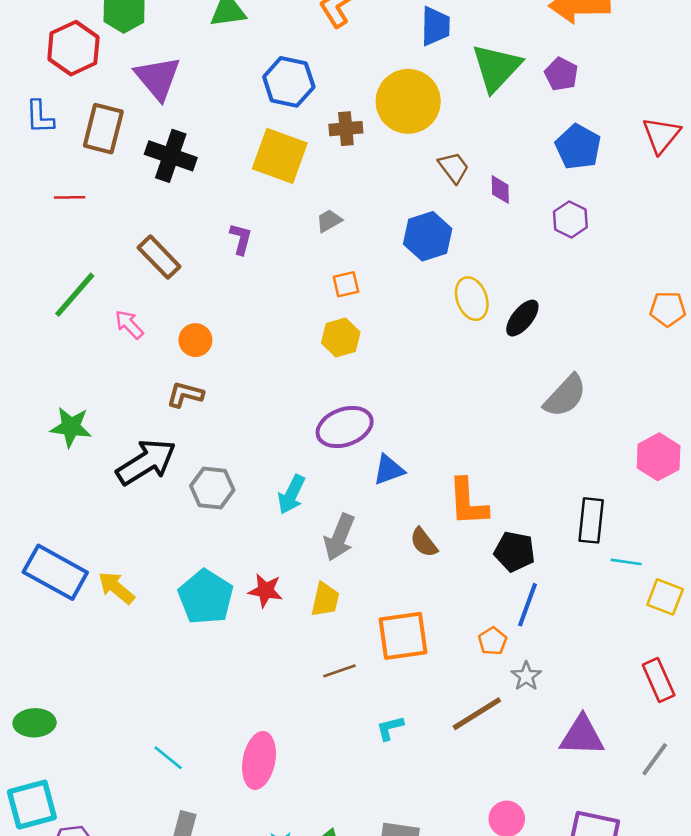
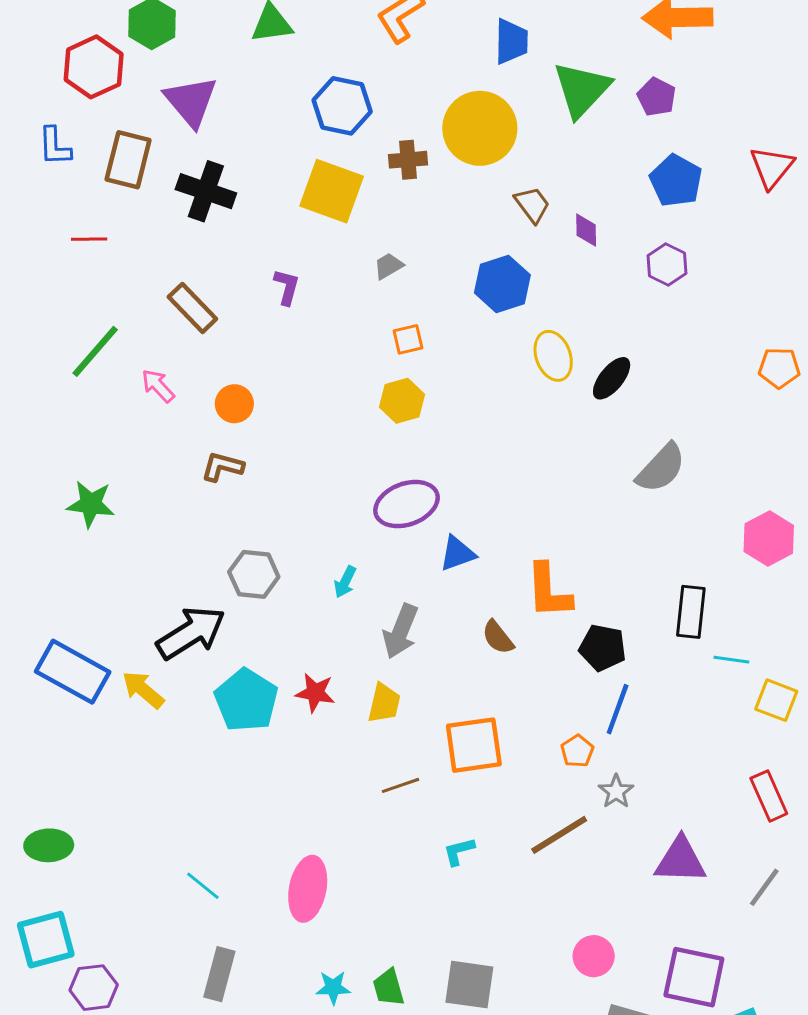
black arrow: (146, 462) -> (191, 633), moved
cyan arrow: (291, 494) -> (345, 582), size x0.7

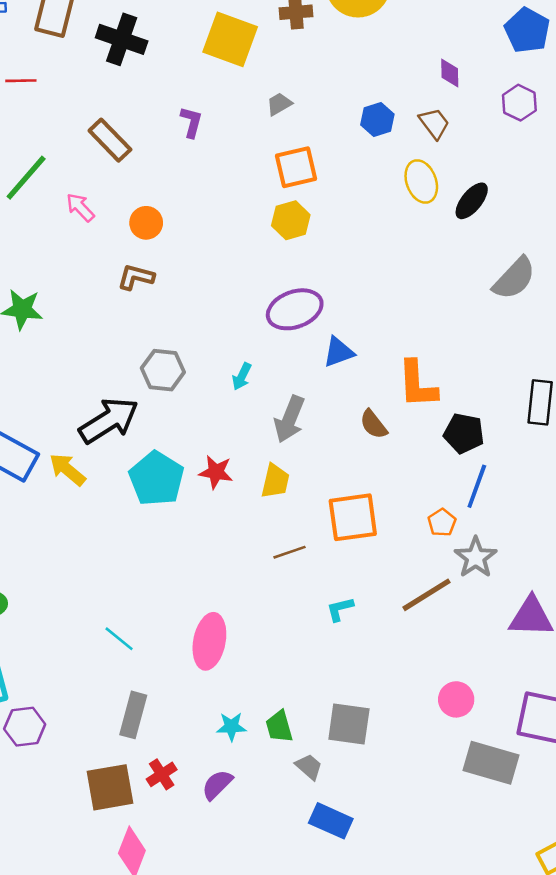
brown trapezoid: (532, 205) -> (434, 123), moved
blue hexagon: (502, 284) -> (377, 119), size x0.7
orange square: (408, 339) -> (296, 167), size x1.6
gray star: (616, 791) -> (476, 557), size x1.4

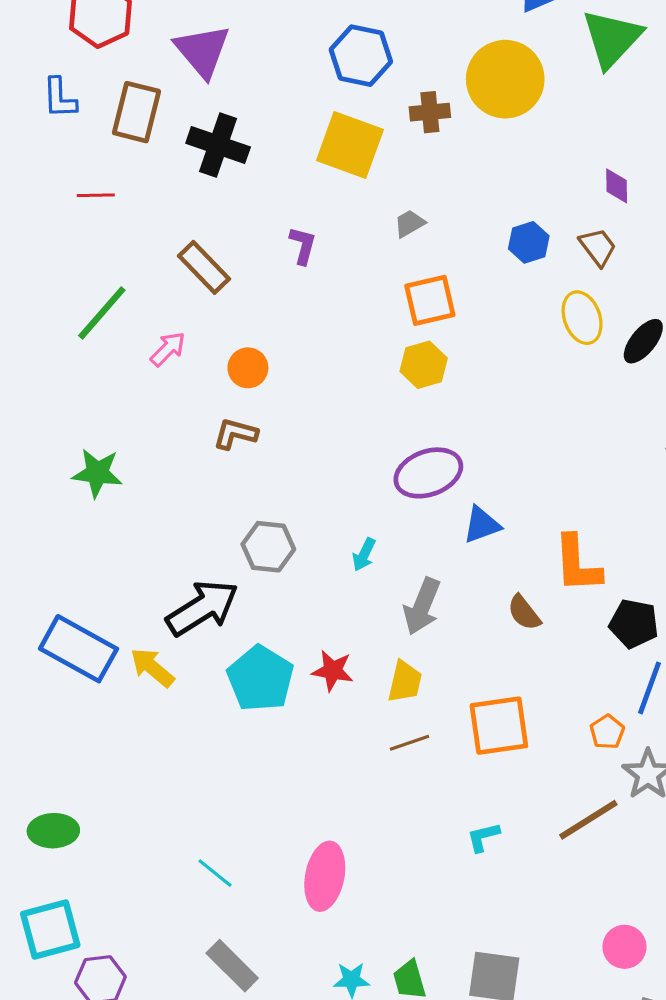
pink arrow: (80, 207) -> (168, 349), turned 88
brown line: (290, 552) -> (410, 743), moved
gray rectangle: (133, 715) -> (232, 966), turned -60

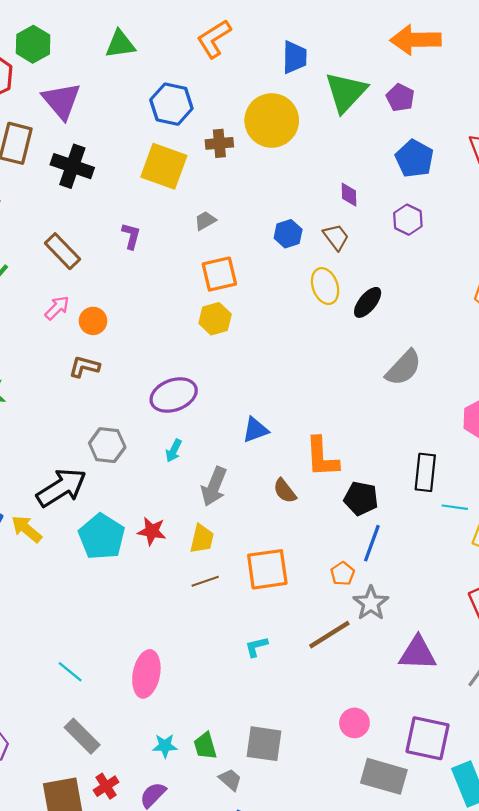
pink arrow: (168, 349) -> (57, 308), moved
purple ellipse: (428, 473) -> (174, 395), moved

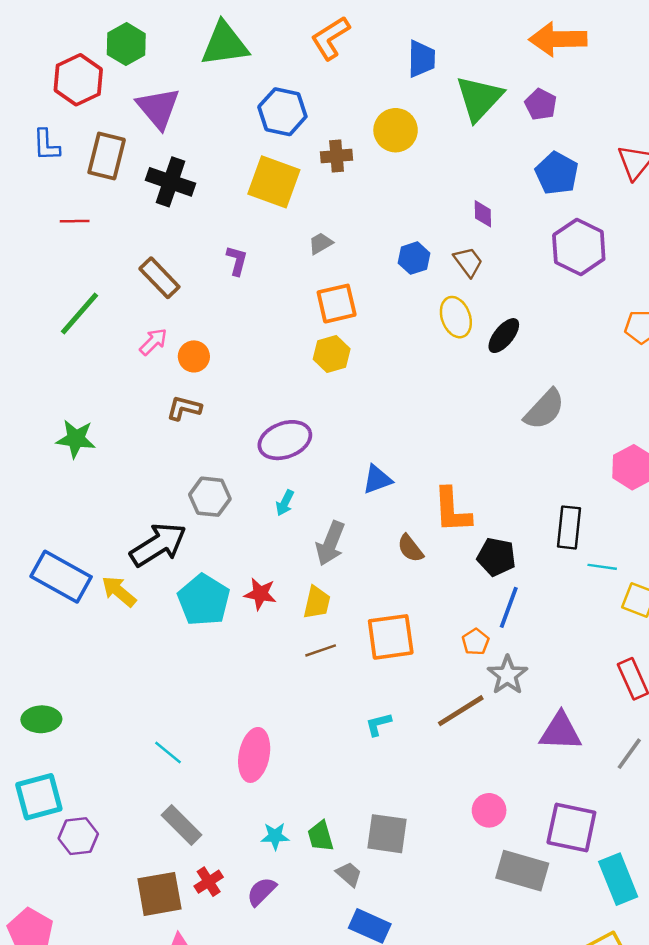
green triangle: (120, 44) -> (225, 44), size x1.4
yellow circle: (272, 120) -> (396, 130), size x0.7
purple hexagon: (408, 220) -> (579, 247), moved, size x1.6

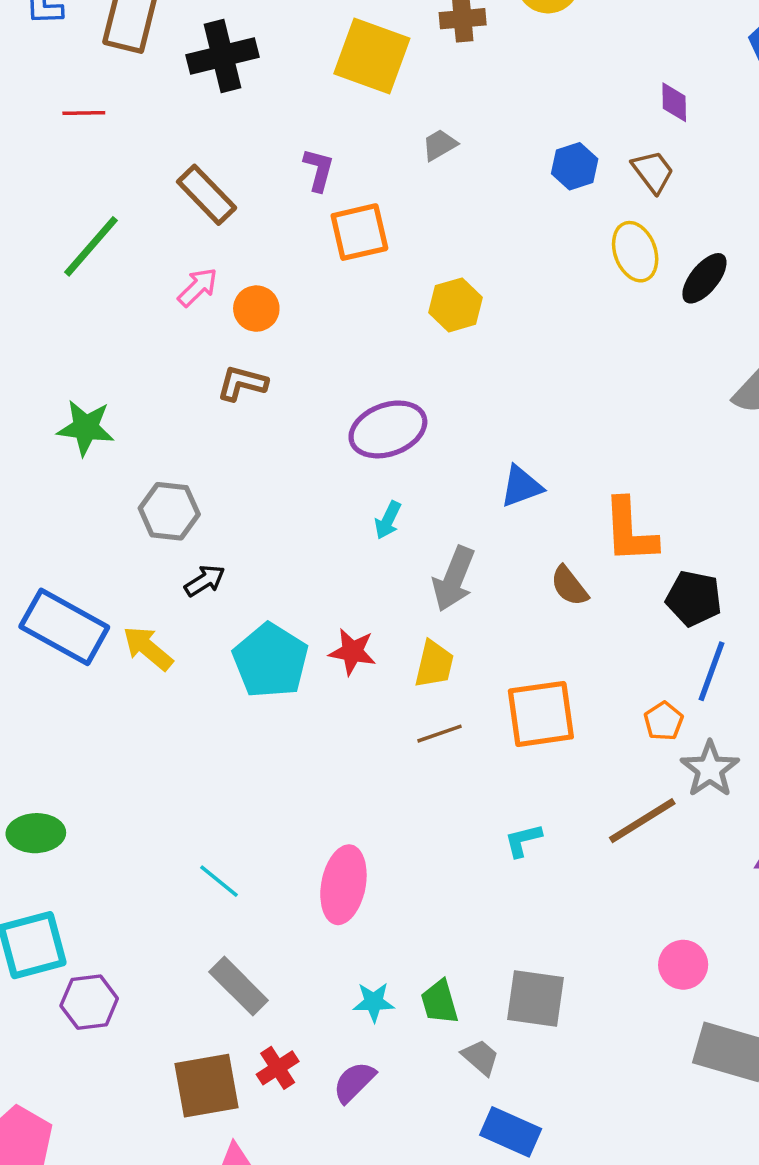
black cross: (171, 182) -> (223, 56), turned -33
orange square: (337, 304) -> (359, 232), moved
gray hexagon: (210, 497) -> (169, 511), moved
black arrow: (158, 545) -> (205, 581), size x0.5

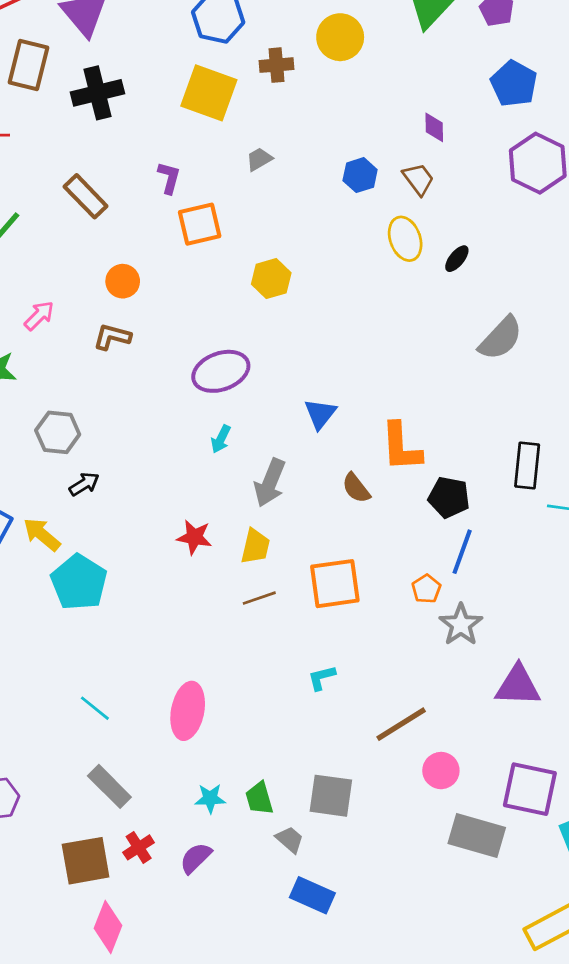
black ellipse: (704, 278) -> (457, 259), size x0.7
pink arrow: (198, 287) -> (39, 316), moved
blue triangle: (521, 486) -> (320, 414), turned -32
cyan pentagon: (271, 661) -> (79, 582), moved
brown line: (642, 821) -> (401, 724), moved

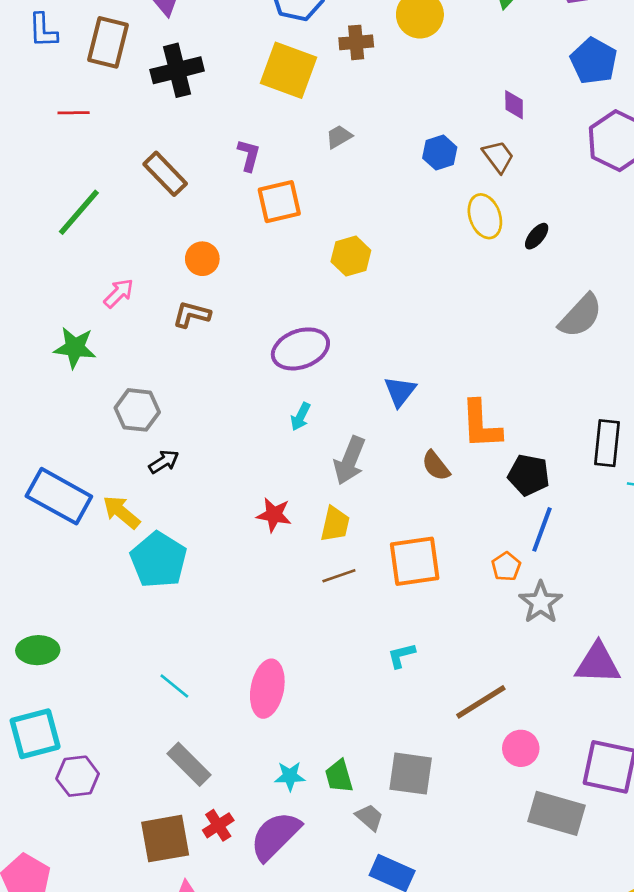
purple semicircle: (196, 858) -> (275, 836), size x1.6

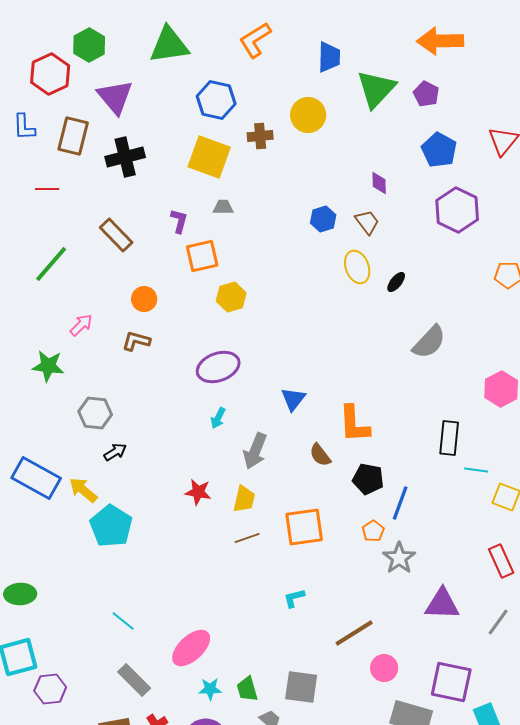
gray trapezoid: (339, 137) -> (223, 207), moved, turned 30
yellow hexagon: (351, 256) -> (231, 297), moved
black pentagon: (529, 475) -> (368, 479), moved
pink ellipse: (267, 689) -> (191, 648), moved, turned 36

